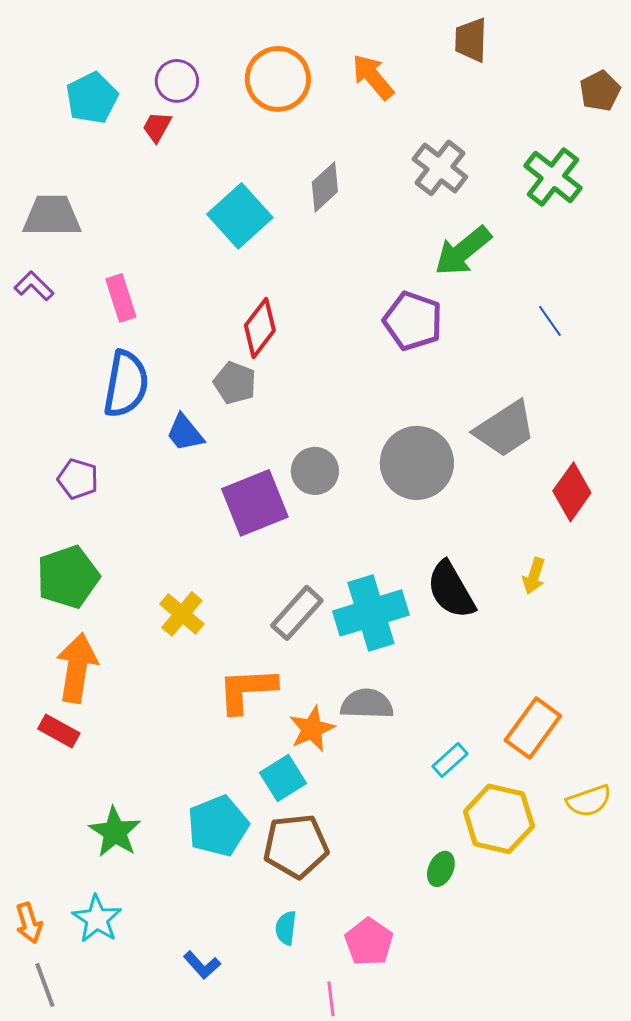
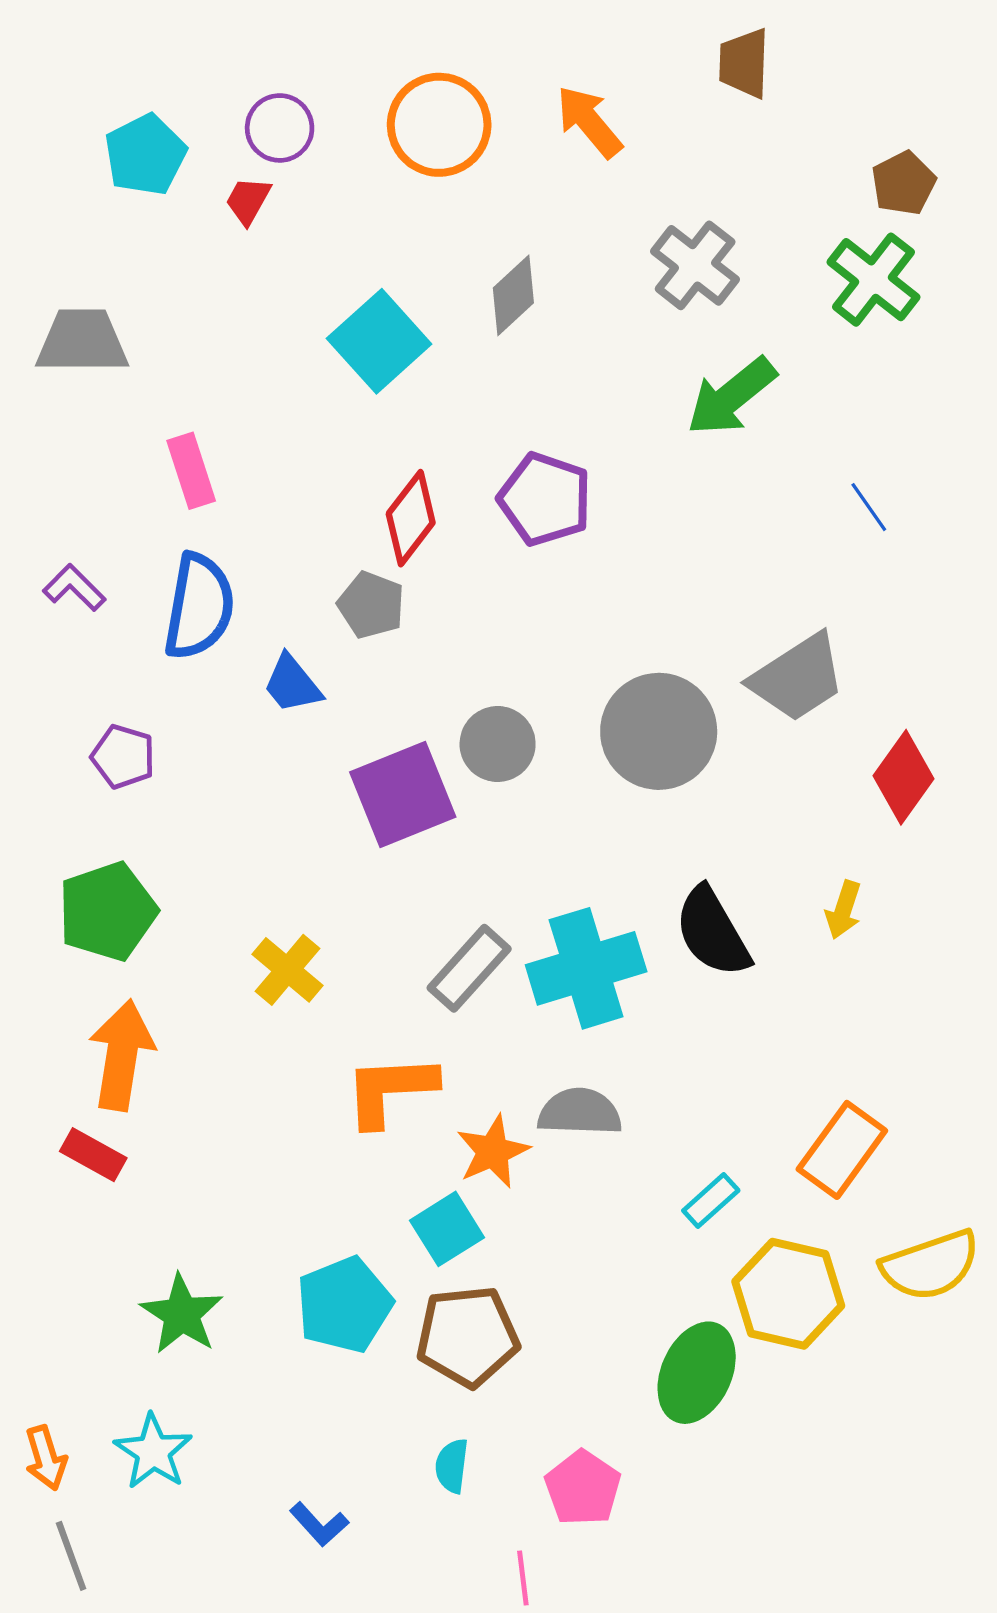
brown pentagon: (600, 91) -> (904, 183), moved
purple L-shape: (34, 286) -> (74, 588), moved
purple pentagon: (413, 321) -> (545, 499), moved
yellow semicircle: (589, 801) -> (930, 1265), size x1.4
green ellipse: (441, 869) -> (697, 1373), size x1.8

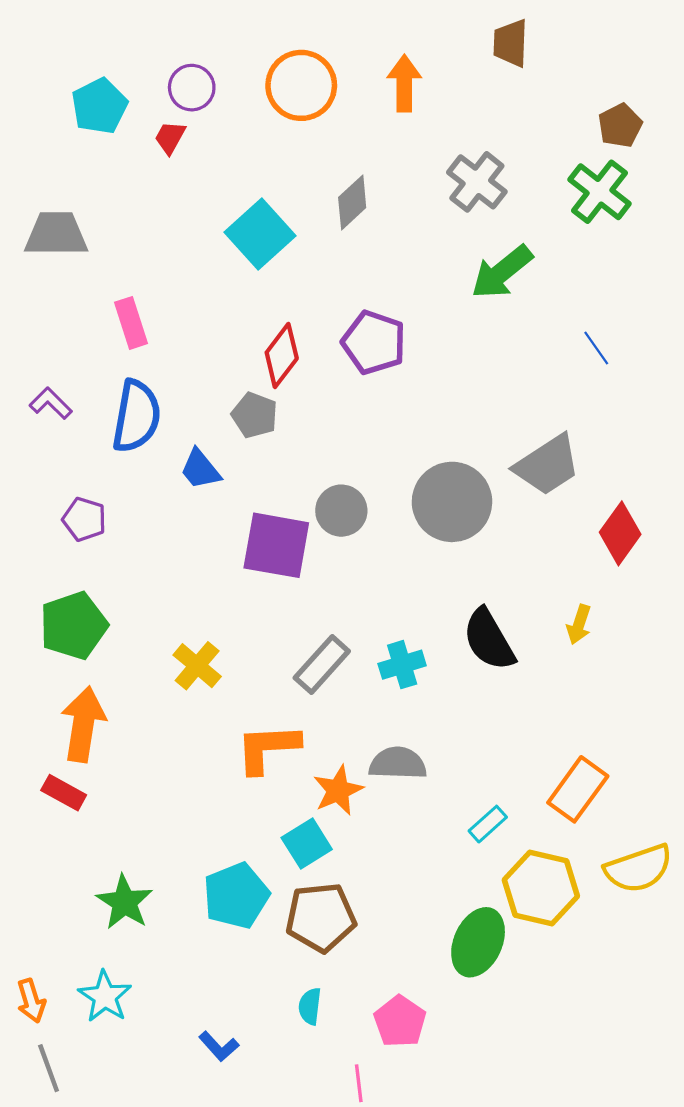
orange arrow: (589, 122) -> (404, 83), turned 40
purple square: (403, 795) -> (276, 545), turned 32
cyan cross: (586, 968) -> (402, 665), size x0.6

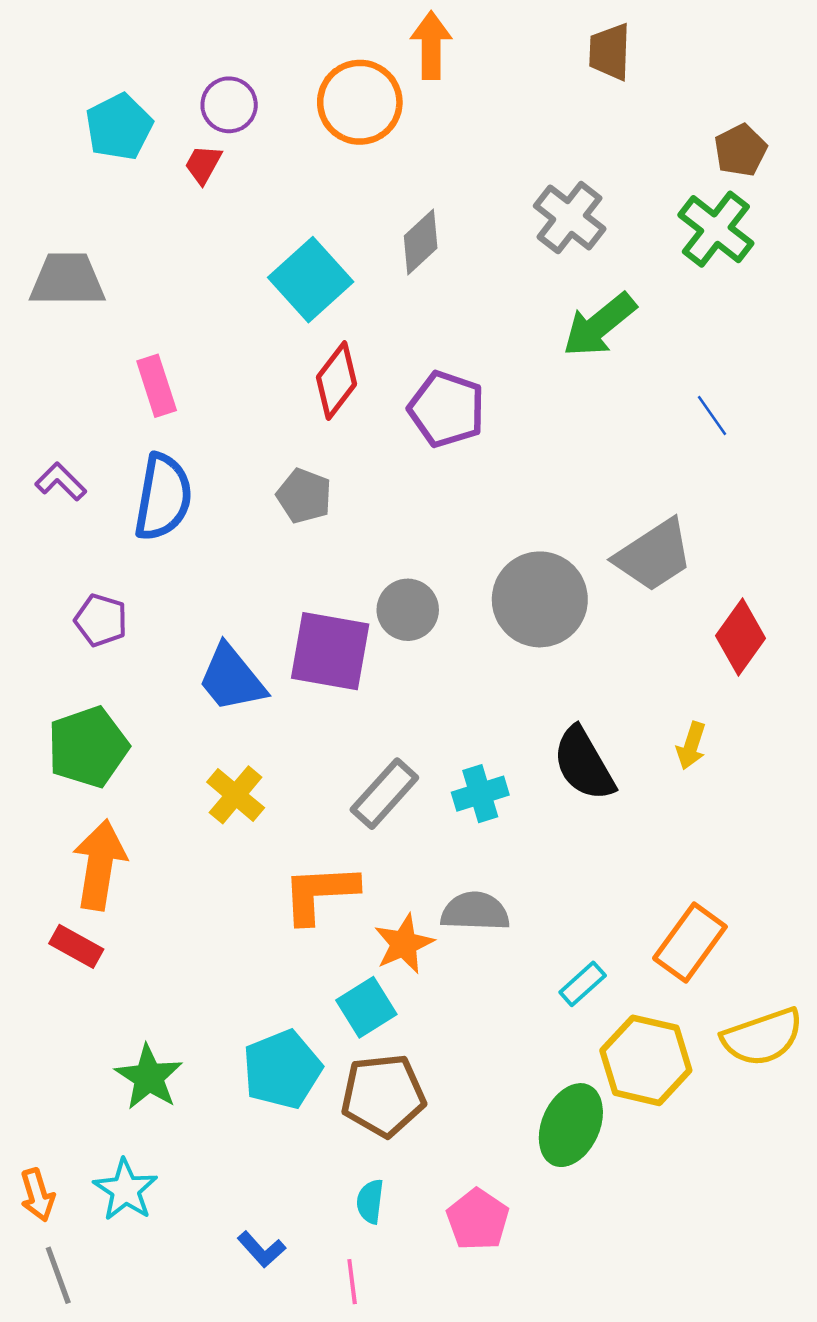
orange arrow: (404, 83) -> (431, 45), moved
red diamond: (282, 355) -> (337, 381), moved
blue trapezoid: (200, 469) -> (232, 678), moved, size x1.4
pink line: (359, 1083) -> (352, 1282), moved

